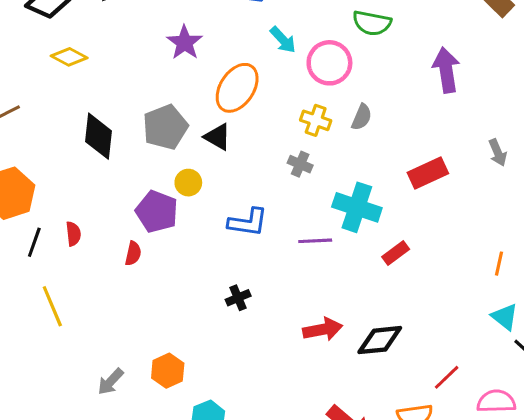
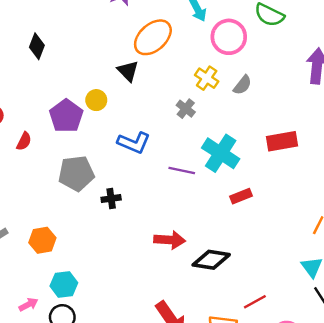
gray pentagon: (165, 127) -> (76, 173), moved
black diamond: (99, 136) -> (37, 46), size x0.7
red semicircle: (133, 253) -> (24, 141), moved

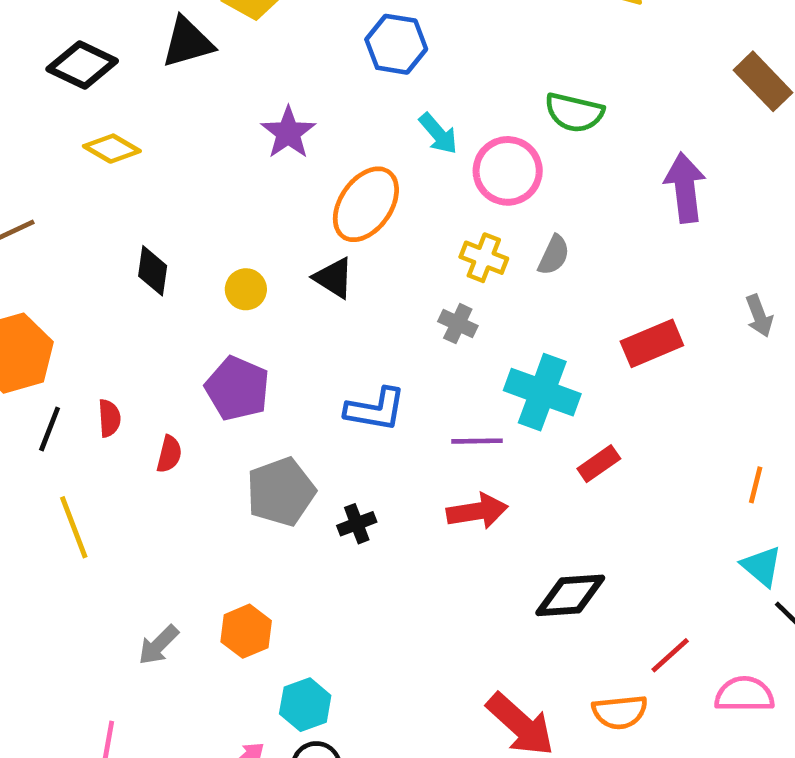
yellow circle: (96, 100) -> (246, 289), moved
red arrow: (170, 240) -> (477, 511), moved

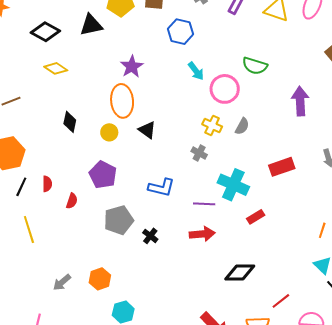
orange ellipse: (366, 204) -> (122, 101), moved, turned -44
black cross: (357, 524) -> (150, 236), turned -35

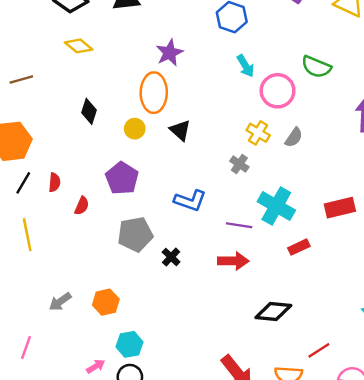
red rectangle: (282, 167) -> (340, 208), moved

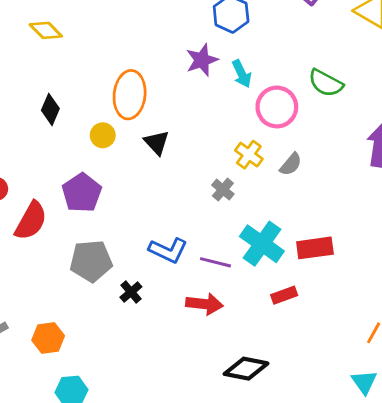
purple star: (169, 53) -> (202, 60), moved
blue L-shape: (190, 201) -> (168, 250), moved
red semicircle: (82, 206) -> (31, 221), size x1.8
red rectangle: (340, 208) -> (315, 248), moved

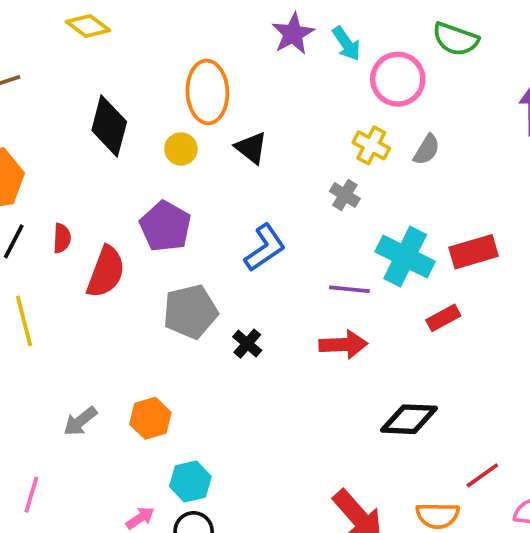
black diamond: (50, 109) -> (109, 126), size x1.5
blue L-shape: (168, 250) -> (265, 248), moved, turned -51

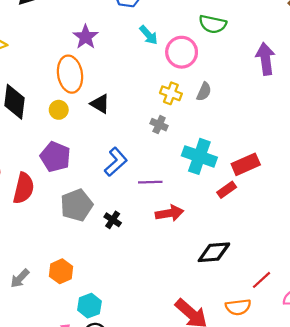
purple star: (293, 34) -> (86, 37), moved
red rectangle: (474, 252) -> (246, 164), moved
purple line: (349, 289) -> (150, 182), moved

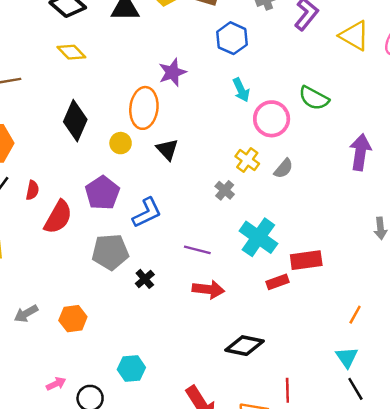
blue L-shape: (116, 162) -> (147, 213), moved
red line: (262, 280) -> (287, 390), turned -65
cyan hexagon: (89, 306) -> (131, 368), moved

